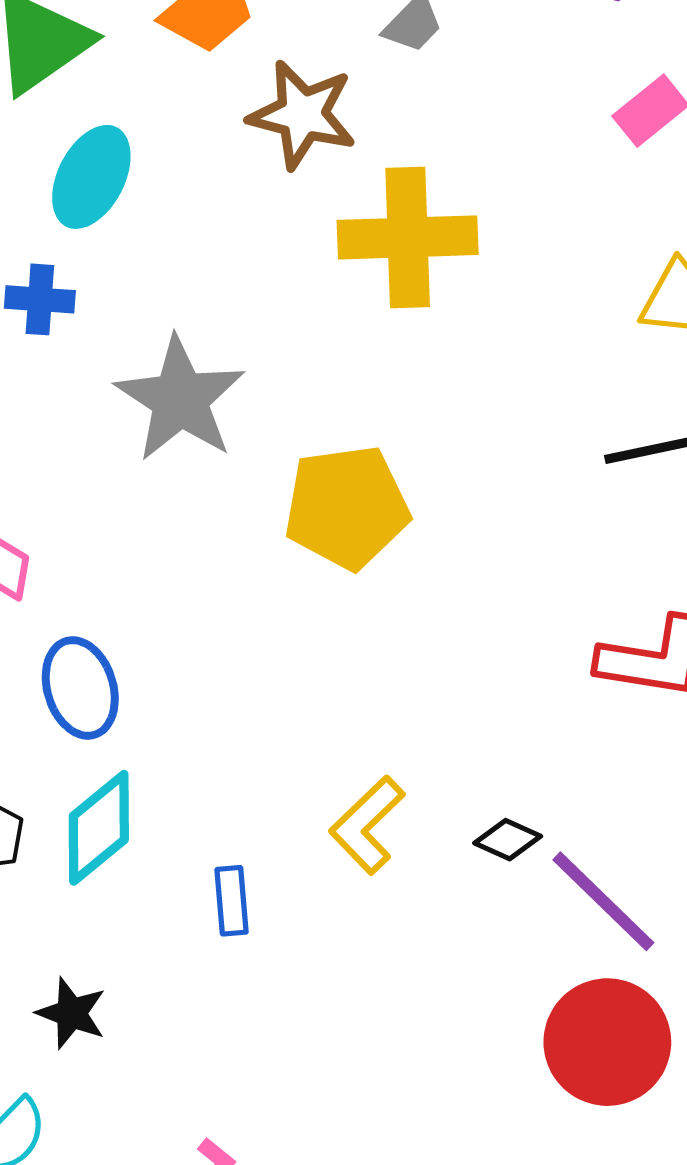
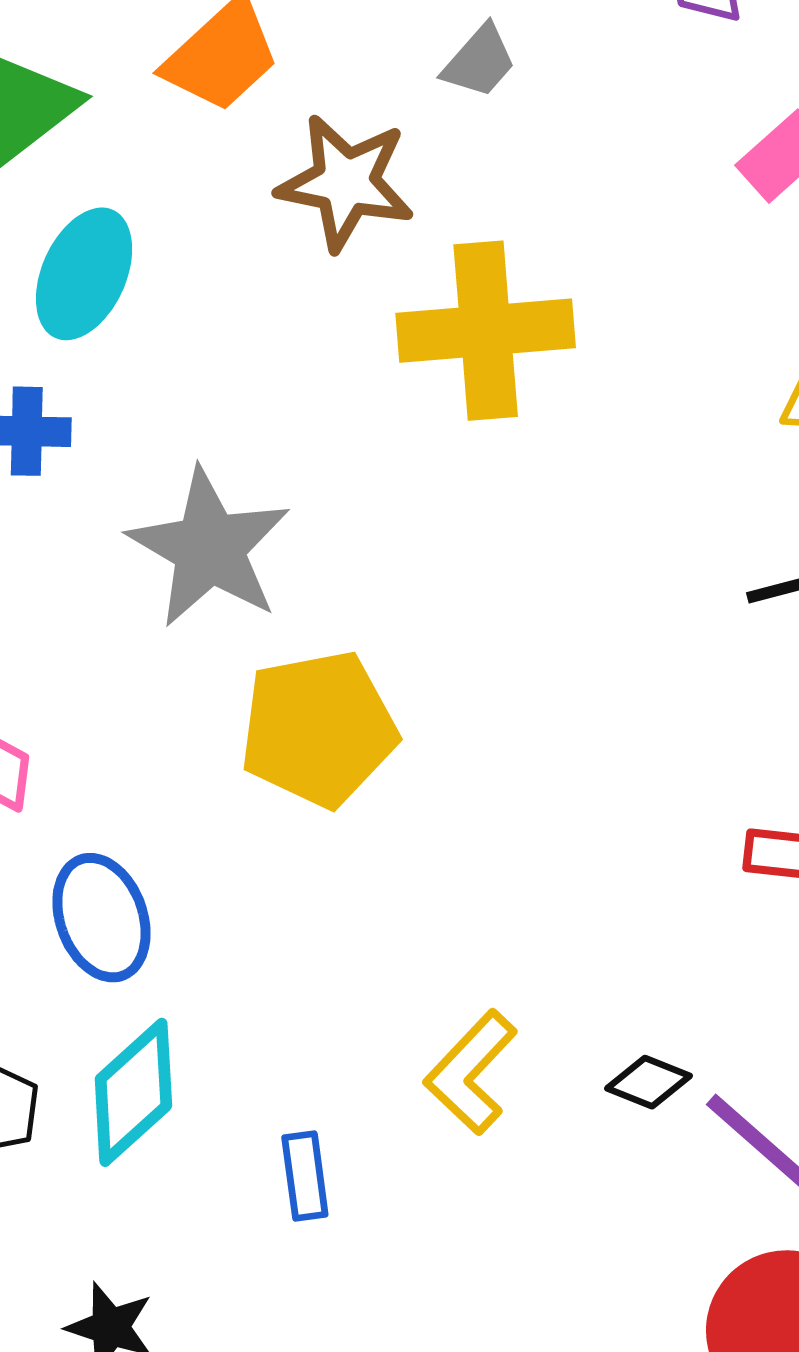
yellow pentagon: (347, 507) -> (318, 729), moved

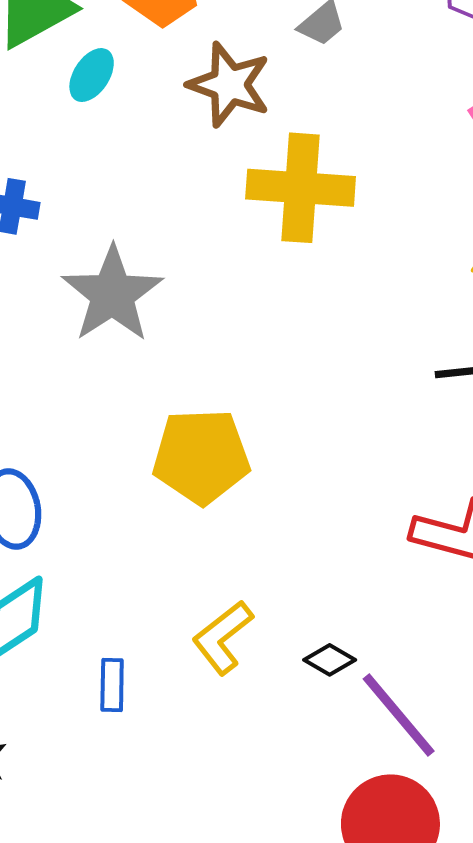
cyan ellipse: (84, 274) -> (92, 75), moved, size x0.7
yellow pentagon: (318, 729) -> (201, 456), moved

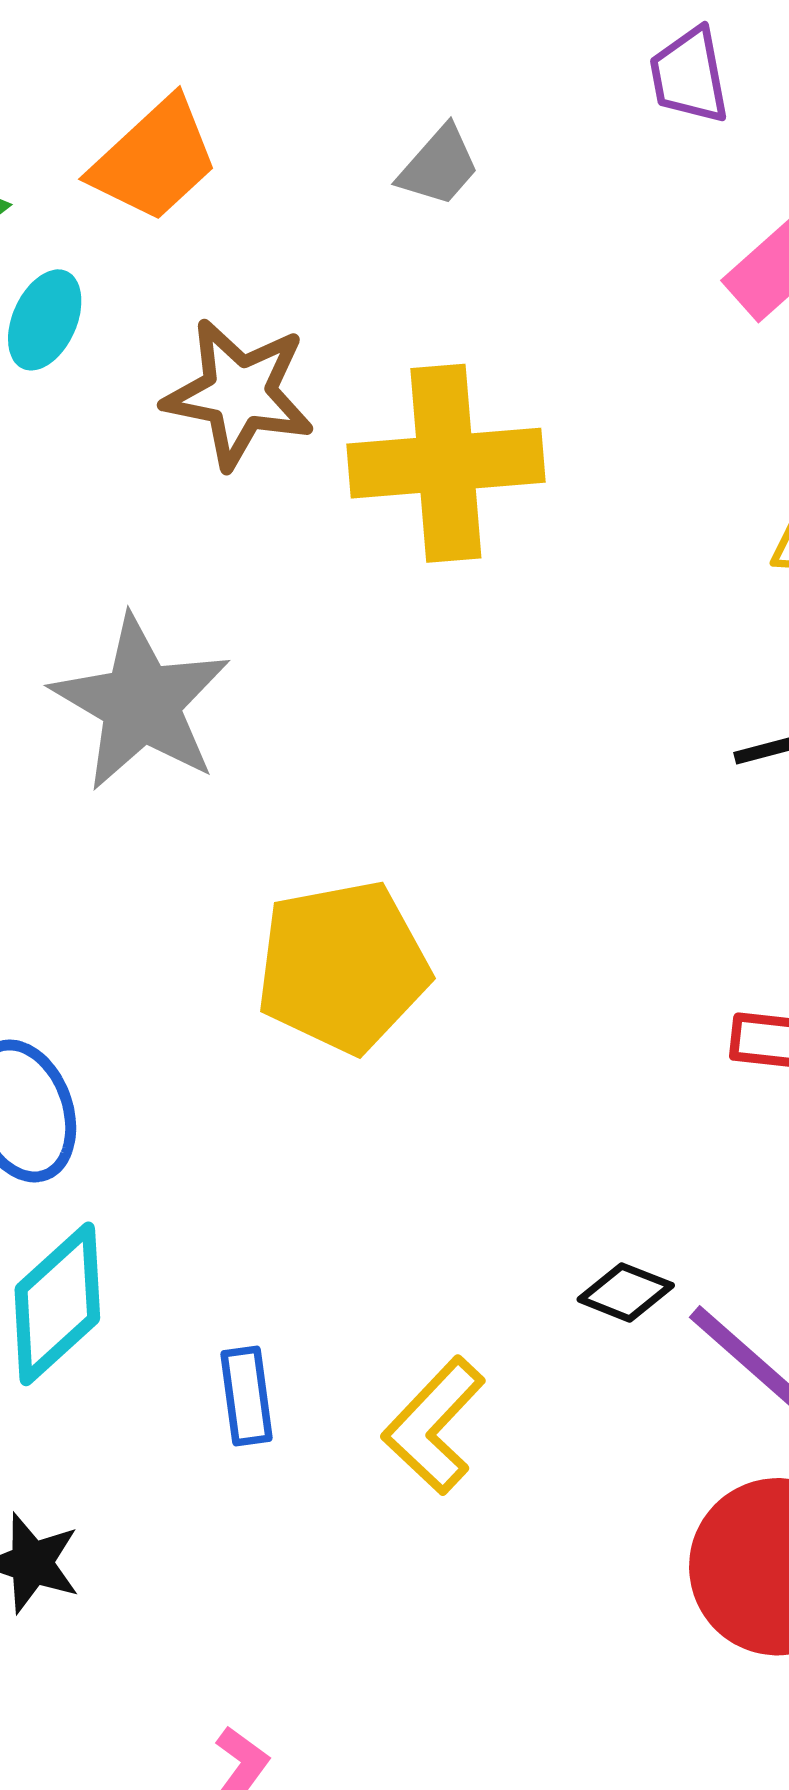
brown star: (229, 85) -> (239, 394), moved
yellow L-shape: (223, 637) -> (434, 1426), moved

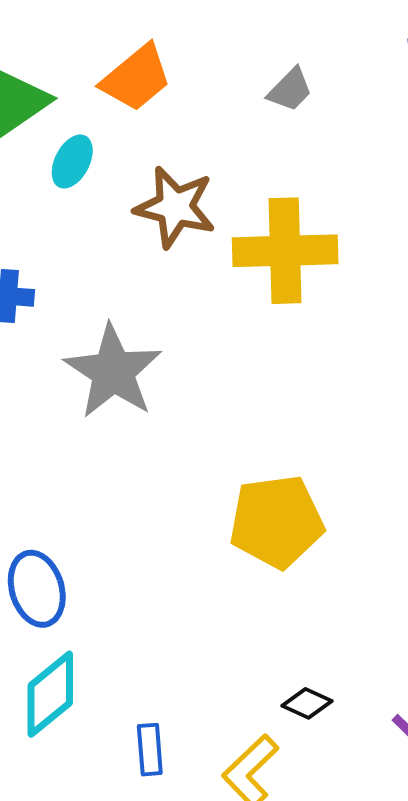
yellow pentagon: (343, 967) -> (276, 522), moved
black diamond: (626, 1292) -> (307, 703), moved

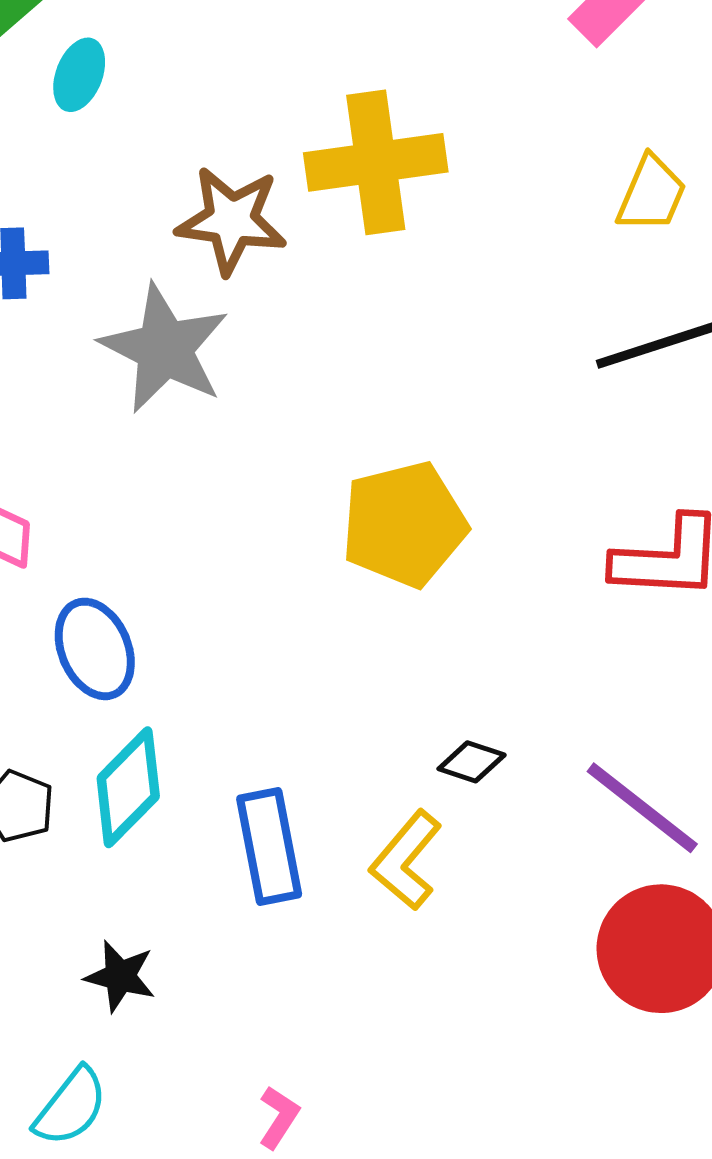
brown star: (175, 207) -> (231, 220), moved
blue rectangle: (150, 750) -> (269, 846), size x1.6

